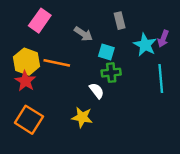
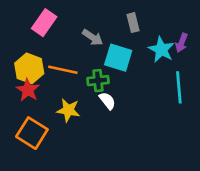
cyan square: (106, 52) -> (118, 58), size x1.5
green cross: (111, 73) -> (98, 81), moved
yellow star: (82, 117) -> (68, 110), moved

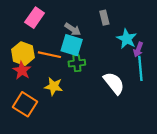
purple arrow: (182, 43) -> (138, 49), moved
cyan square: (118, 58) -> (72, 45), moved
white semicircle: (107, 101) -> (114, 83), moved, size x1.6

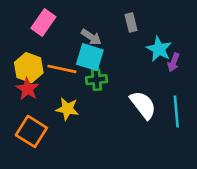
cyan line: (140, 68) -> (176, 111), moved

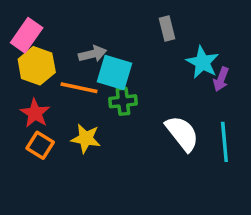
pink rectangle: (43, 22) -> (27, 35), moved
gray arrow: (91, 37) -> (93, 54), moved, turned -48
yellow hexagon: (29, 68) -> (37, 66), moved
orange square: (31, 131) -> (40, 145), moved, size x0.7

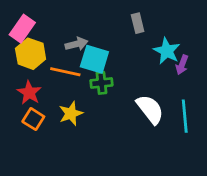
yellow star: (86, 138) -> (71, 113), turned -30

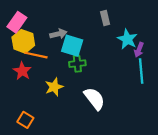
orange line: (65, 72) -> (36, 55), moved
white semicircle: (150, 109) -> (94, 99), moved
cyan line: (185, 116) -> (141, 71), moved
orange square: (33, 119) -> (25, 120), moved

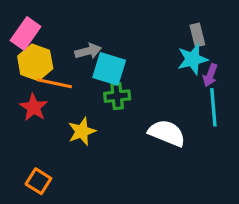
gray rectangle: (105, 18) -> (197, 35), moved
cyan star: (127, 39) -> (193, 59), turned 30
white semicircle: (94, 99) -> (167, 133), moved, turned -30

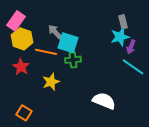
gray arrow: (88, 51) -> (55, 32), turned -119
orange line: (54, 83) -> (46, 52), moved
cyan line: (213, 107) -> (133, 67), turned -50
white semicircle: (167, 133) -> (104, 101), moved

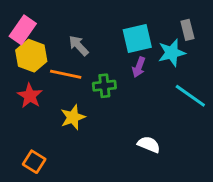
gray rectangle: (123, 22) -> (187, 30), moved
cyan square: (68, 43) -> (137, 38), moved, turned -30
purple arrow: (131, 47) -> (139, 67), moved
white semicircle: (104, 101) -> (149, 144), size x0.7

